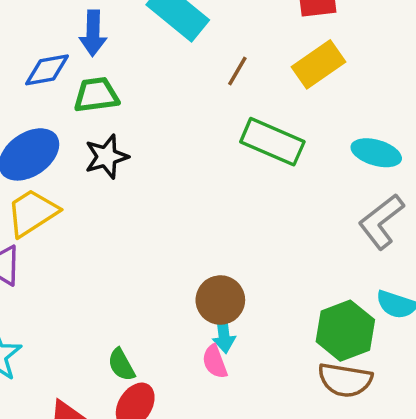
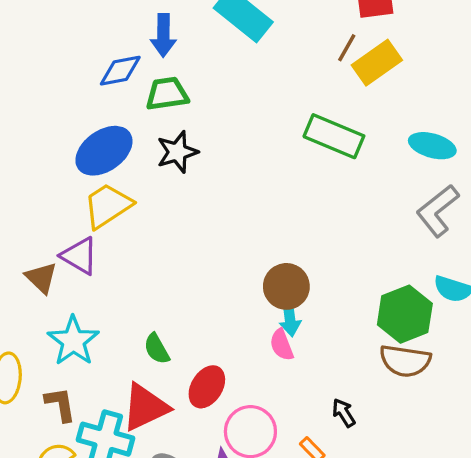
brown line: (237, 71) -> (347, 48), moved
green semicircle: (121, 365) -> (157, 349), moved

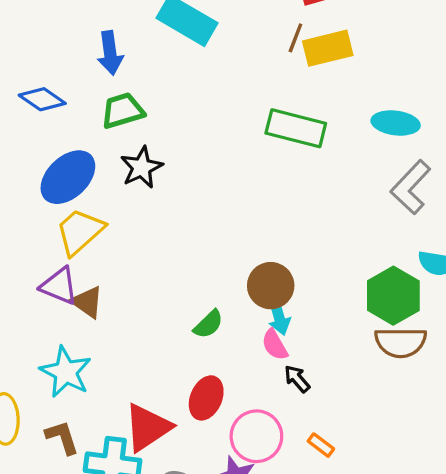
yellow rectangle: (377, 63) -> (328, 48), turned 30
blue diamond: (120, 71) -> (42, 99), moved, turned 54
brown triangle: (41, 278) -> (87, 302), moved
green semicircle: (157, 349) -> (208, 324), moved, turned -96
black arrow: (344, 413) -> (297, 379), moved

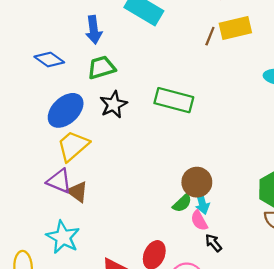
brown line: (295, 38) -> (210, 36), moved
green rectangle: (296, 128) -> (174, 100), moved
green semicircle: (208, 324) -> (182, 203), moved

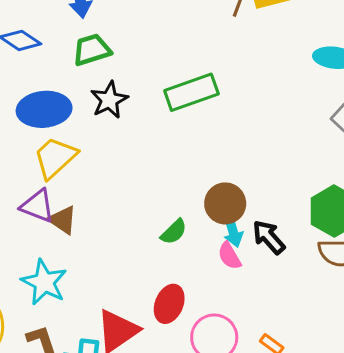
green rectangle: (174, 100) -> (191, 92), turned -33
blue ellipse: (66, 110) -> (44, 109), turned 39
green semicircle: (182, 203) -> (174, 232), moved
black arrow: (213, 243) -> (269, 237), moved, size x1.4

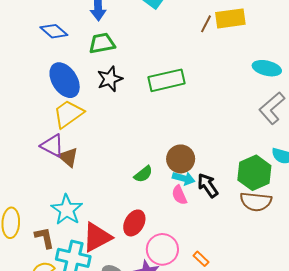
blue ellipse: (44, 109) -> (65, 80), turned 56
cyan arrow: (233, 231) -> (184, 178), turned -65
cyan star: (44, 282) -> (67, 210), moved

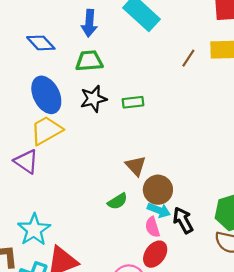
brown line: (206, 24) -> (188, 58), moved
green rectangle: (166, 80) -> (133, 102), moved, size x0.6
brown triangle: (68, 157) -> (136, 166), moved
red ellipse: (134, 223) -> (155, 254), moved

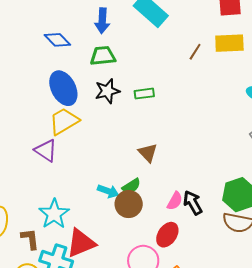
brown circle: (158, 190) -> (129, 204), moved
cyan arrow: (159, 210) -> (108, 191), moved
pink semicircle: (152, 227) -> (175, 201), moved, turned -132

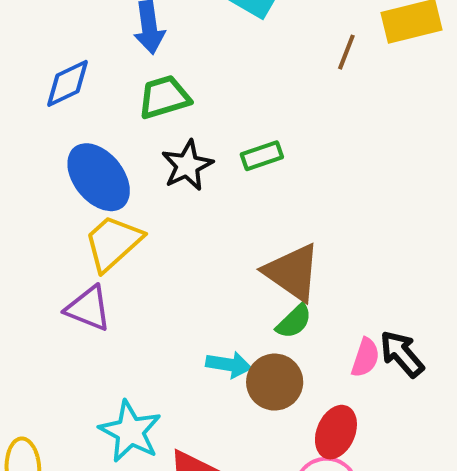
blue diamond: (57, 40) -> (67, 83), turned -60
brown triangle: (148, 153) -> (292, 272), size x1.5
green semicircle: (131, 186) -> (294, 321), moved
red ellipse: (167, 235) -> (336, 432), moved

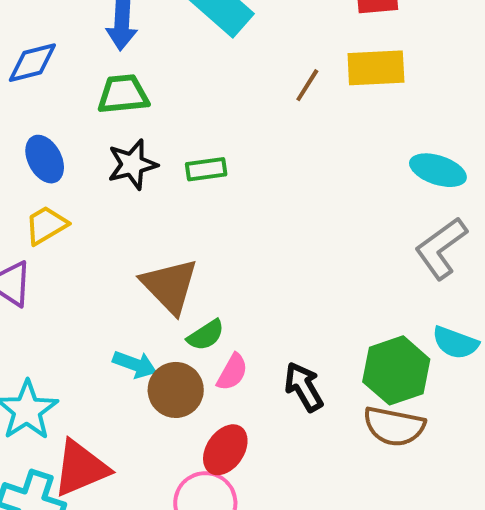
blue ellipse: (99, 177) -> (45, 159), size x0.7
yellow trapezoid: (113, 243) -> (46, 225), size x0.7
brown triangle: (292, 272) -> (170, 286), moved
pink semicircle: (365, 358) -> (232, 372), moved

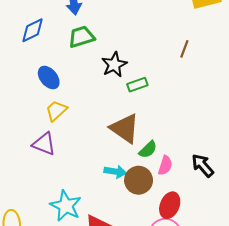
brown line: (307, 85) -> (184, 49), moved
black star: (132, 164) -> (114, 65), moved
green rectangle: (206, 169) -> (137, 85), moved

